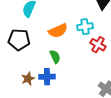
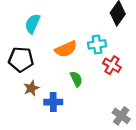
green semicircle: (55, 57) -> (76, 79), moved
brown star: (28, 79) -> (31, 88), moved

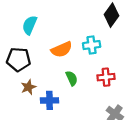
red cross: (112, 65) -> (106, 77), moved, turned -35

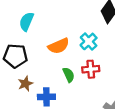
cyan cross: (92, 45) -> (89, 41), turned -35
red cross: (106, 77) -> (91, 69), moved

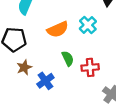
red cross: (91, 69) -> (90, 67), moved
blue cross: (46, 97) -> (45, 81), turned -35

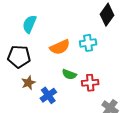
cyan cross: (88, 25) -> (88, 43), turned 35
green semicircle: (68, 58) -> (69, 74), turned 136

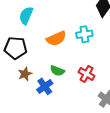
green semicircle: (69, 74) -> (57, 71), moved
red cross: (90, 83) -> (86, 74), turned 35

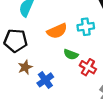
green semicircle: (57, 71) -> (71, 54), moved

